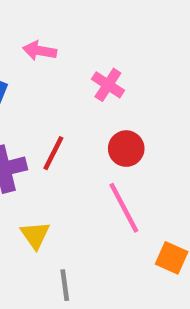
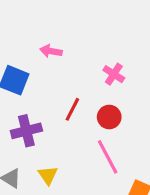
pink cross: (108, 85) -> (114, 74), moved
red line: (53, 153) -> (72, 109), moved

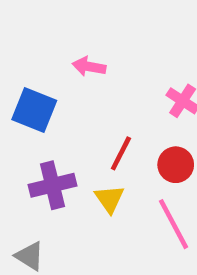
yellow triangle: (48, 175) -> (110, 199), moved

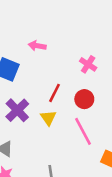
purple cross: (52, 185) -> (17, 110), turned -30

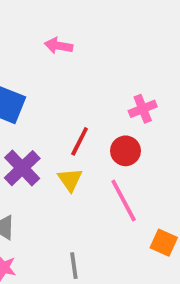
pink arrow: (37, 46) -> (59, 46), moved
pink cross: (88, 64) -> (143, 109), moved, turned 35

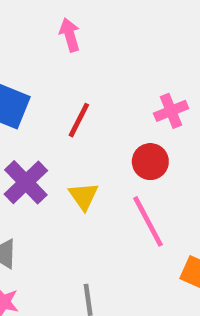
pink arrow: (59, 46) -> (70, 35), turned 64
red line: (80, 141) -> (79, 120), moved

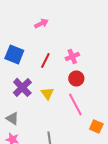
pink arrow: (70, 35) -> (41, 23), turned 80
pink cross: (171, 111) -> (72, 56), moved

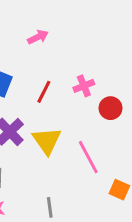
red circle: (76, 78) -> (110, 108), moved
yellow triangle: (47, 93) -> (47, 141), size x1.5

